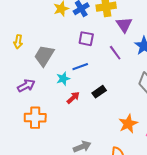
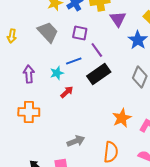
purple line: (115, 53) -> (97, 50), moved
gray trapezoid: (44, 56) -> (48, 32), moved, turned 105
purple arrow: (26, 86) -> (29, 74), moved, turned -66
black rectangle: (99, 92) -> (99, 74), moved, size x1.6

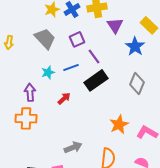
purple square: (80, 33) -> (77, 39), turned -35
cyan star: (57, 73) -> (48, 72), moved
purple arrow: (29, 74) -> (30, 92), moved

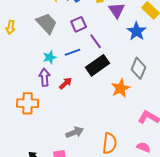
purple arrow: (30, 92) -> (45, 77), moved
orange star: (119, 124) -> (121, 88), moved

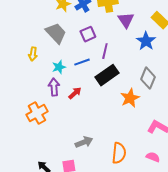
yellow arrow: (11, 27) -> (33, 54), moved
purple line: (96, 41) -> (105, 51), turned 49
orange cross: (28, 103) -> (37, 113), turned -30

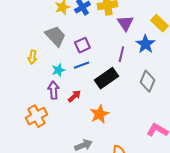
purple square: (88, 34) -> (82, 45), moved
purple line: (105, 51) -> (121, 54), moved
orange star: (130, 98) -> (99, 114), moved

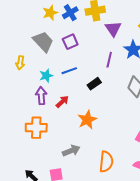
purple square: (82, 45) -> (70, 42), moved
black rectangle: (106, 78) -> (94, 84), size x0.6
orange cross: (36, 116) -> (36, 128), moved, turned 30

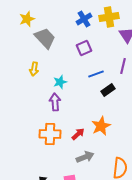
yellow star: (50, 13) -> (27, 19), moved
gray trapezoid: (43, 42) -> (45, 38), moved
blue line: (69, 71) -> (96, 74), moved
red arrow: (62, 102) -> (78, 134), moved

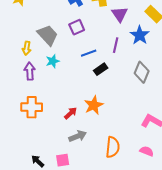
gray trapezoid: (45, 38) -> (48, 35), moved
purple arrow: (55, 102) -> (30, 71), moved
orange cross: (50, 134) -> (32, 107), moved

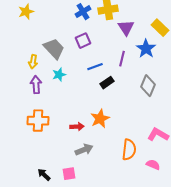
red arrow: (71, 113) -> (77, 127), turned 40
orange semicircle: (113, 147) -> (129, 150), moved

